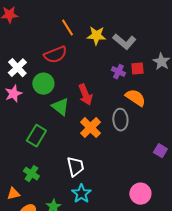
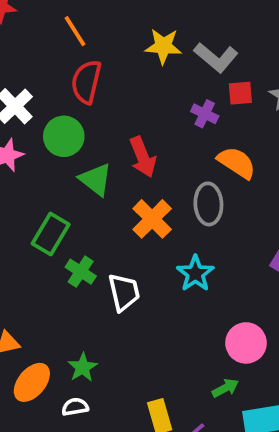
orange line: (67, 28) -> (75, 31), moved
red semicircle: (55, 55) -> (86, 82), turned 125
red square: (137, 69) -> (240, 93), moved
green cross: (31, 174) -> (81, 272), moved
cyan star: (81, 194) -> (195, 273), moved

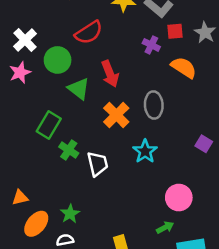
red semicircle: (86, 82) -> (89, 32), moved, turned -136
orange semicircle: (237, 163) -> (184, 67), moved

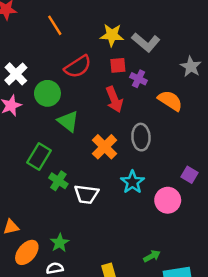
red square: (175, 31) -> (118, 65), moved
red arrow: (110, 74) -> (114, 99), moved
white trapezoid: (98, 164) -> (86, 194), turned 110
pink circle: (179, 198) -> (168, 200), moved

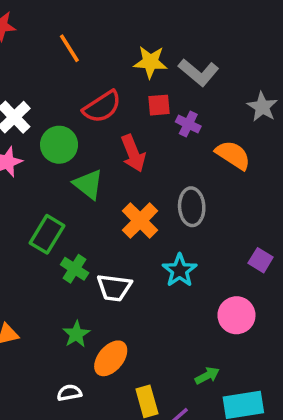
red arrow: (114, 99) -> (133, 153), moved
pink circle: (168, 200) -> (236, 315), moved
green star: (60, 243) -> (76, 334), moved
orange ellipse: (27, 252) -> (111, 358), moved

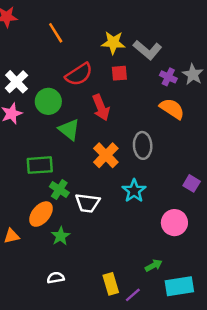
purple cross: (188, 124) -> (168, 77), moved
green rectangle: (47, 234) -> (40, 165), turned 55
orange ellipse: (111, 358) -> (41, 214), moved

